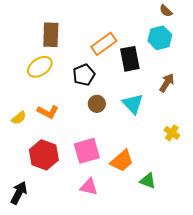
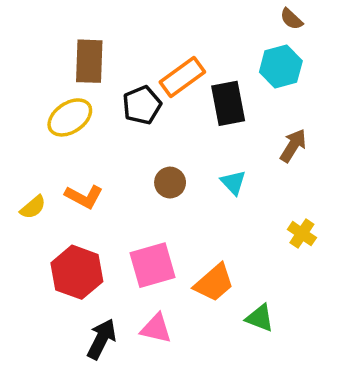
black pentagon: (84, 75) -> (142, 105), moved
cyan triangle: (133, 104) -> (233, 183), size x0.7
black arrow: (19, 193) -> (101, 339), moved

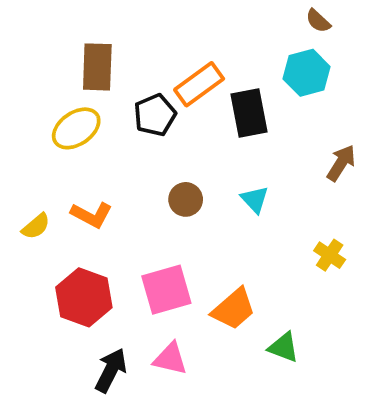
brown arrow: (293, 146) -> (341, 163), moved

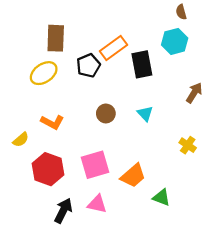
brown semicircle: (318, 21) -> (181, 12), turned 32
yellow semicircle: (36, 226) -> (21, 140), moved

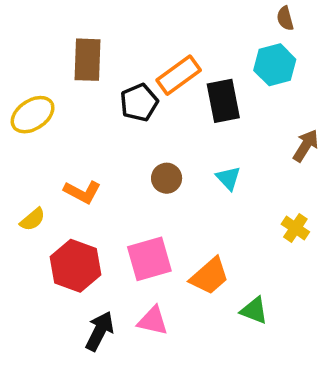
yellow ellipse: (44, 73) -> (33, 115), moved

